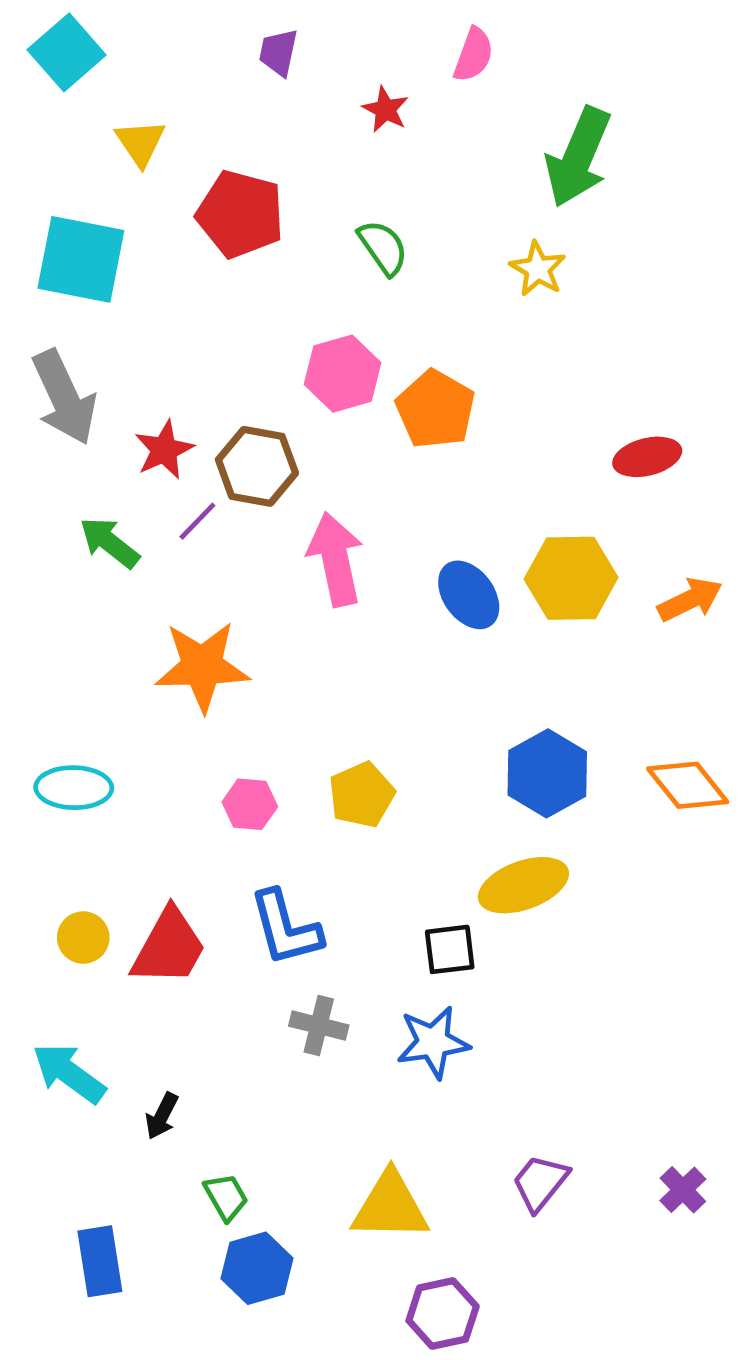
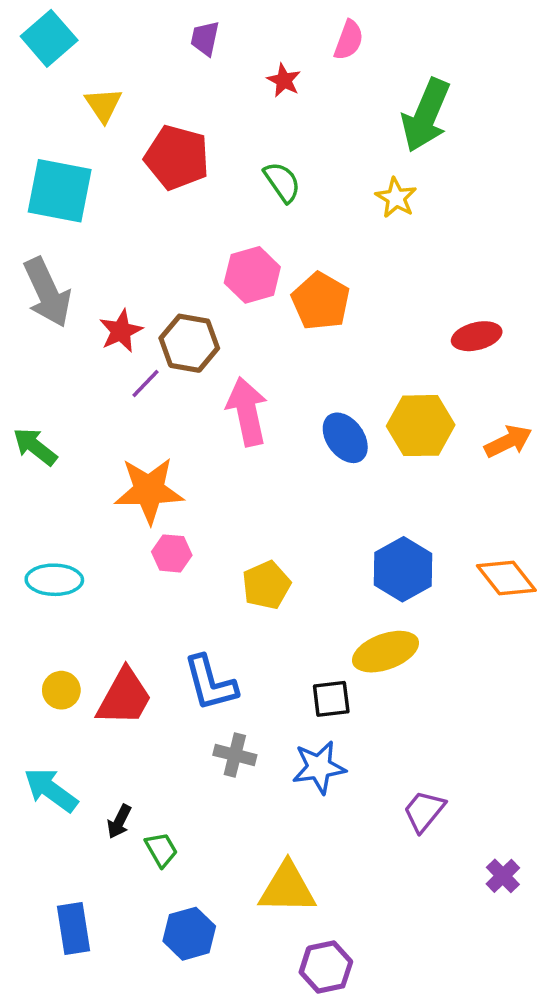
green arrow: (109, 543) -> (35, 447), moved
pink hexagon: (250, 804) -> (172, 553), moved
purple trapezoid: (540, 1183) -> (424, 811), moved
green trapezoid: (226, 1197) -> (161, 850), moved

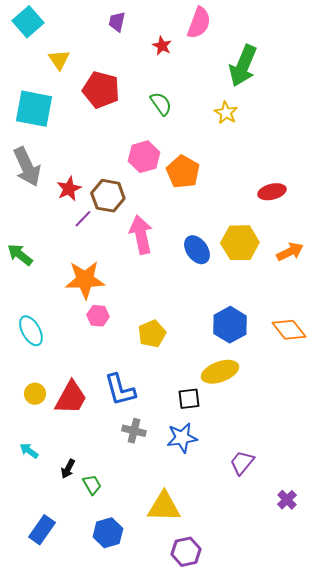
pink semicircle: (349, 40) -> (199, 23), size x1.4
cyan ellipse: (54, 580) -> (31, 331), turned 60
cyan arrow: (51, 790) -> (29, 451), size x0.6
blue rectangle: (74, 928) -> (42, 530), turned 44

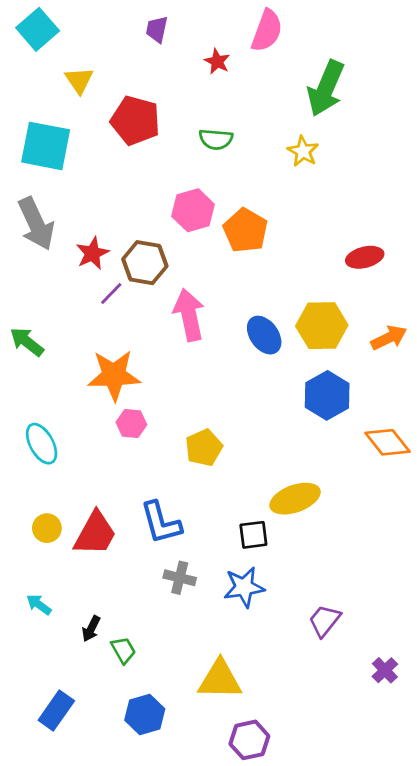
green semicircle: (161, 104) -> (216, 139), turned 130
blue hexagon: (230, 325) -> (327, 395), moved

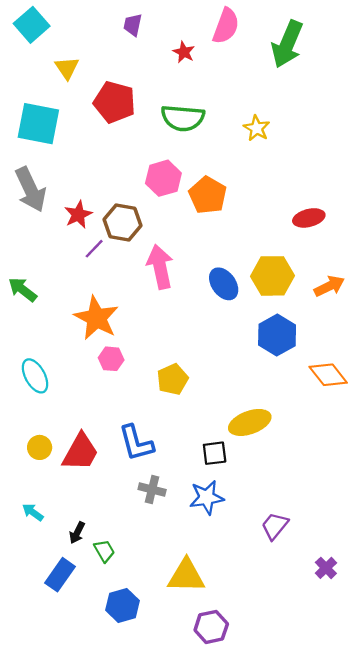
green arrow: (326, 88) -> (287, 44), moved
green semicircle: (216, 139) -> (183, 118), size x1.5
orange star: (114, 375) -> (96, 318), turned 30
blue rectangle: (56, 710) -> (60, 575), moved

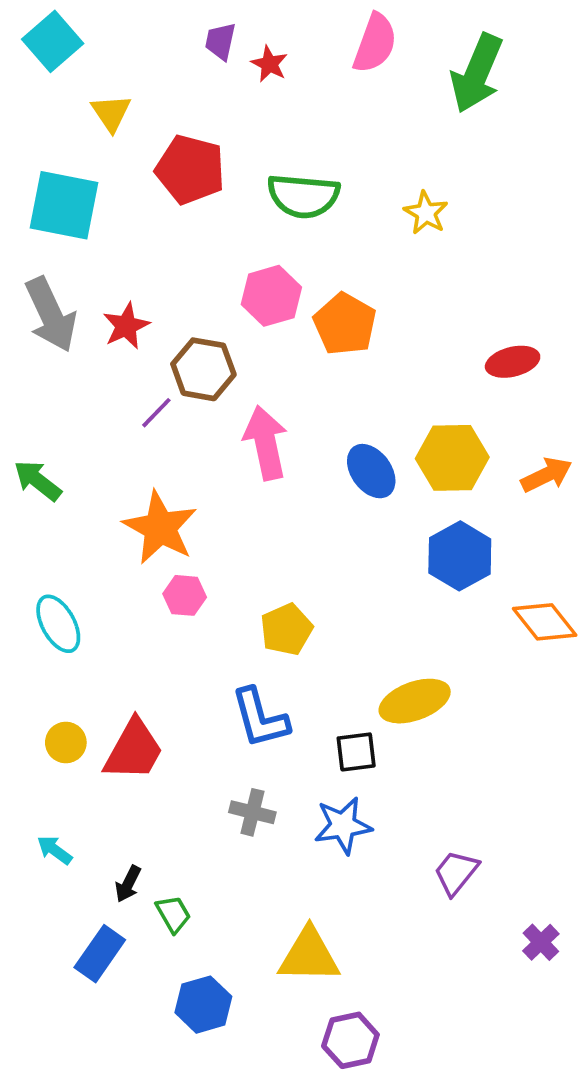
red star: (184, 52) -> (269, 64), moved
red star: (78, 215) -> (126, 326), moved
blue L-shape: (136, 443) -> (260, 718), moved

